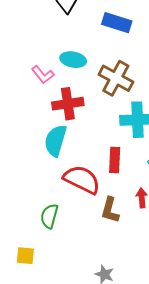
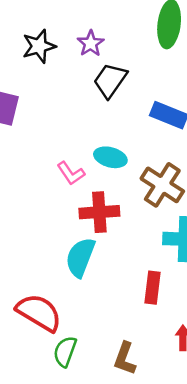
red semicircle: (82, 180) -> (39, 312), moved
brown L-shape: (110, 210) -> (125, 358), moved

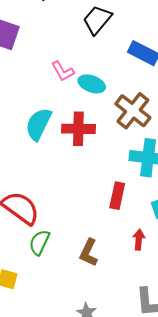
pink L-shape: (71, 173) -> (63, 71), moved
cyan semicircle: (80, 257) -> (39, 124), moved

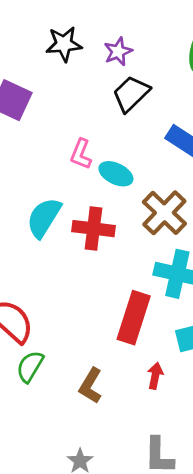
pink L-shape: (63, 71) -> (81, 154), turned 45
red rectangle: (117, 196) -> (134, 318), size x1.5

